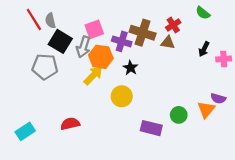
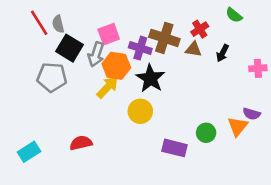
black arrow: (204, 49) -> (223, 53), moved
black star: (130, 68) -> (150, 78), size x1.6

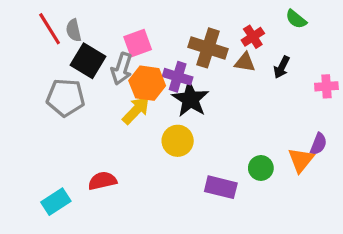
purple cross: (140, 48) -> (178, 77), moved
purple semicircle: (252, 114) -> (318, 144), turned -84
cyan rectangle: (29, 152) -> (56, 202), moved

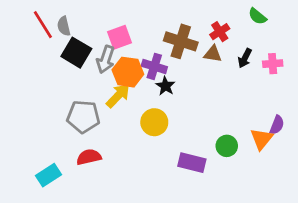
pink cross: (326, 86) -> (273, 64), moved
gray pentagon: (66, 98) -> (83, 117), moved
black star: (190, 99) -> (165, 86), size x0.6

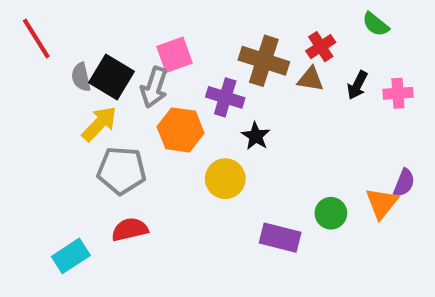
red line: (43, 25) -> (36, 38), moved
gray semicircle: (64, 26) -> (81, 77), moved
orange hexagon: (128, 72) -> (181, 130), moved
black star: (165, 86) -> (256, 136), moved
yellow arrow: (118, 96) -> (99, 124), moved

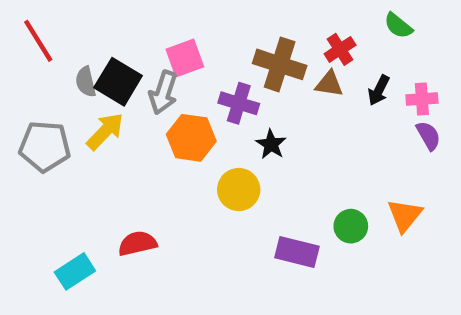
gray pentagon: (122, 171) -> (45, 146), moved
purple semicircle: (404, 183) -> (428, 136), moved, turned -52

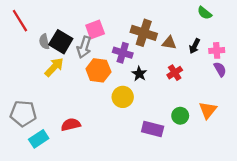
red cross: (340, 49) -> (175, 73), moved
gray pentagon: (45, 146) -> (23, 113), moved

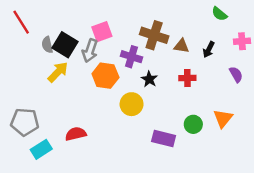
pink cross: (217, 50) -> (242, 41), moved
red cross: (175, 73) -> (187, 78), turned 32

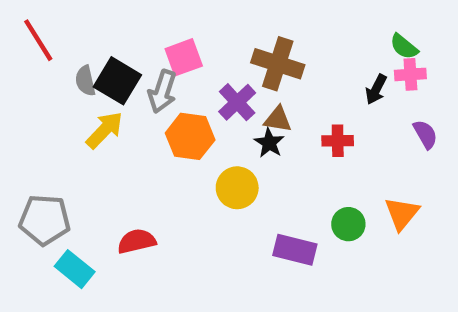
green semicircle: (219, 14) -> (404, 47), moved
pink cross: (242, 41) -> (410, 74), moved
brown triangle: (181, 46) -> (278, 119), moved
purple cross: (132, 57) -> (237, 102), turned 30
cyan rectangle: (41, 149) -> (75, 269), turned 72

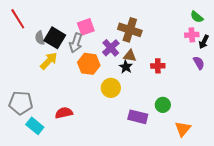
green semicircle: (404, 47) -> (197, 17), moved
black arrow: (376, 89) -> (204, 42), moved
orange triangle: (402, 213) -> (183, 129), moved

